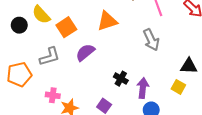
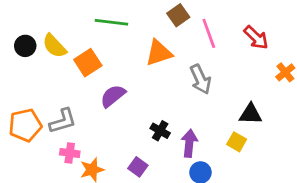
orange triangle: (107, 21) -> (159, 53), moved
black circle: (19, 25) -> (25, 46), moved
gray L-shape: (50, 57) -> (63, 121), moved

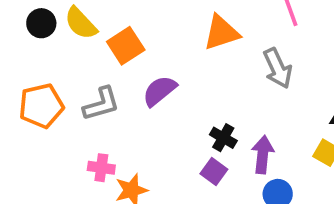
gray L-shape: (63, 121) -> (101, 104), moved
orange pentagon: (25, 125) -> (41, 106), moved
purple square: (138, 167) -> (214, 171), moved

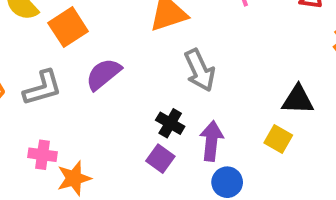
gray arrow: (278, 68) -> (200, 70), moved

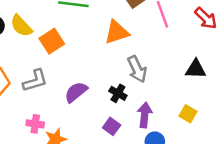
purple semicircle: (103, 74) -> (76, 92), moved
black triangle: (298, 100) -> (196, 69), moved
black cross: (170, 123) -> (118, 93), moved

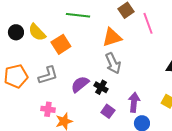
gray arrow: (137, 69) -> (113, 63), moved
black cross: (118, 93) -> (101, 87), moved

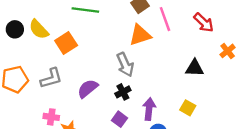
orange triangle: (112, 37) -> (140, 35), moved
black cross: (101, 87) -> (123, 92), moved, turned 32

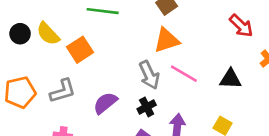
pink line: (165, 19) -> (184, 74), moved, turned -40

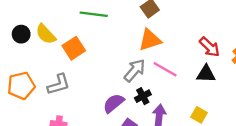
red arrow: (241, 26) -> (210, 47), moved
gray arrow: (149, 75) -> (135, 70), turned -115
purple semicircle: (105, 103) -> (114, 103), moved
black cross: (147, 107) -> (143, 96), moved

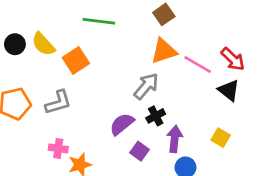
pink line: (165, 69) -> (198, 65), moved
black triangle: (206, 74) -> (229, 90), turned 36

